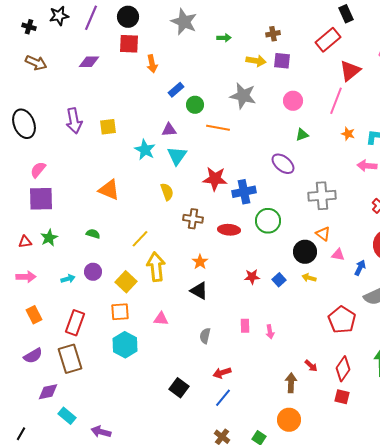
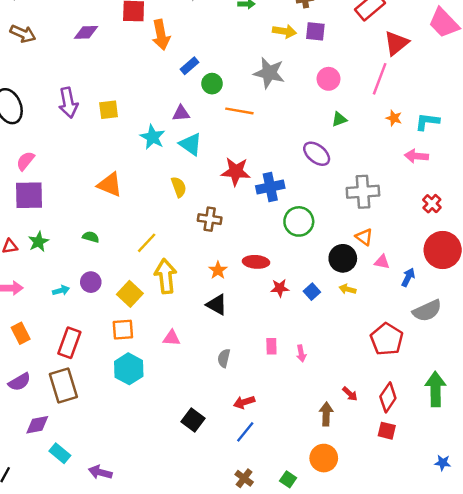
orange arrow: (152, 64) -> (161, 35), size x1.4
cyan triangle: (177, 156) -> (191, 144), turned -30
red ellipse: (229, 230) -> (256, 262), moved

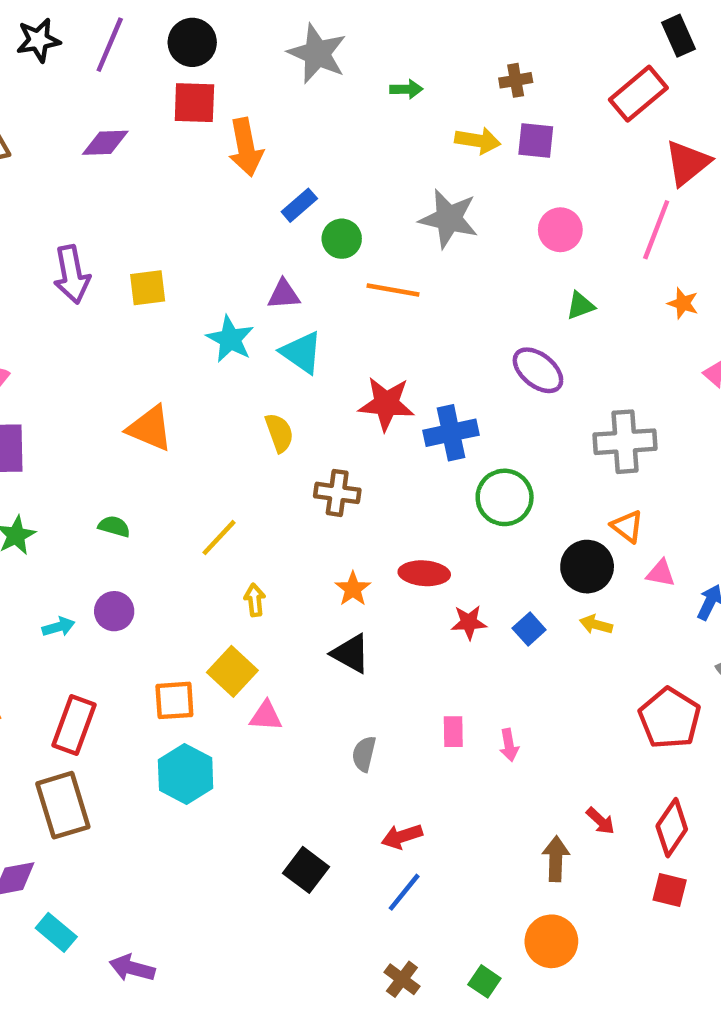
yellow arrow: (166, 276) -> (255, 600), size x0.5
yellow square: (130, 294) -> (232, 671), moved

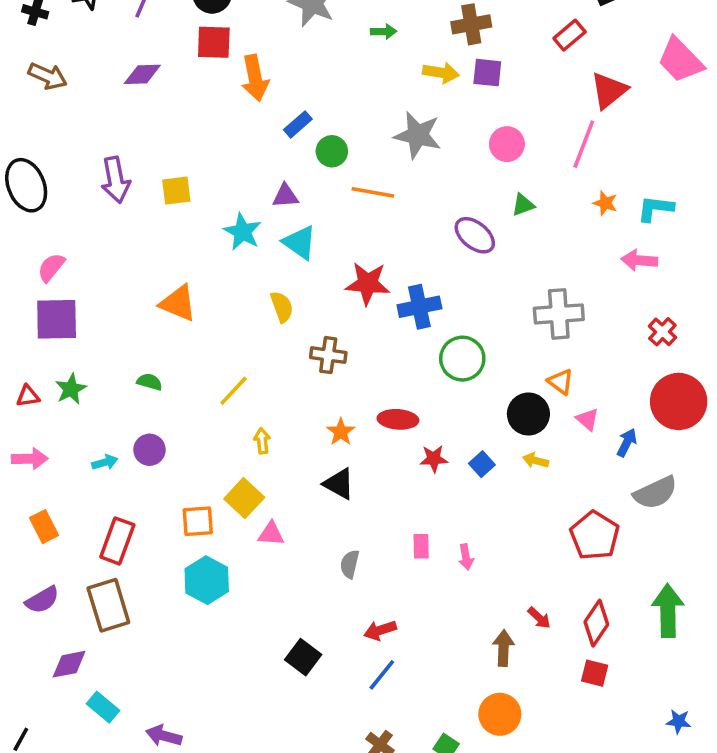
brown cross: (516, 80) -> (471, 24), size x1.5
red rectangle: (638, 94) -> (570, 35), size x0.7
purple ellipse: (538, 370) -> (475, 235), moved
pink triangle: (661, 573) -> (587, 419), turned 30

